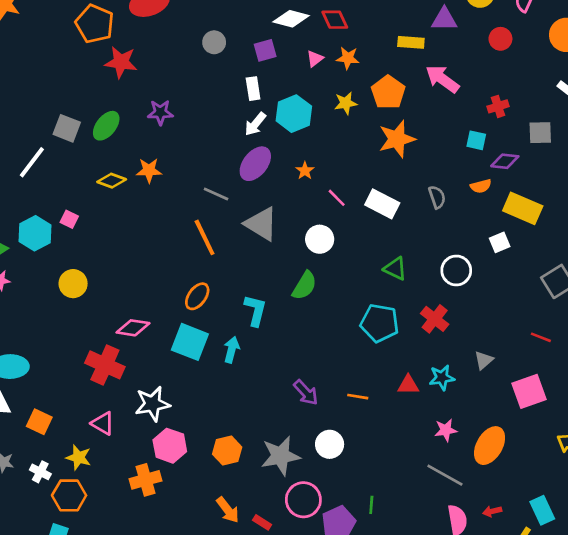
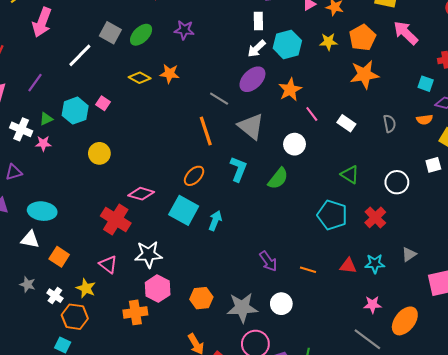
orange star: (305, 171) -> (290, 90), size x1.6
white rectangle: (382, 204) -> (346, 123), size x0.7
cyan L-shape: (255, 310) -> (238, 169), moved

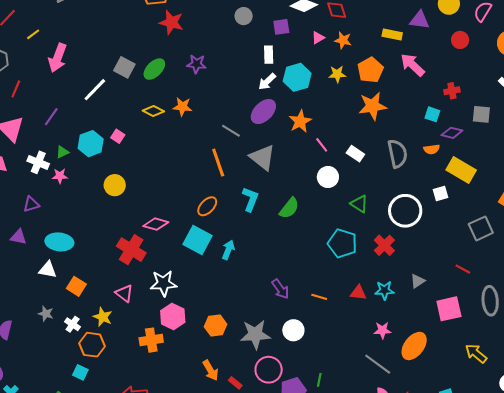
gray semicircle: (389, 124) -> (397, 154), size x1.6
white circle: (294, 144) -> (328, 177), moved
white circle: (397, 182) -> (405, 211), size x1.4

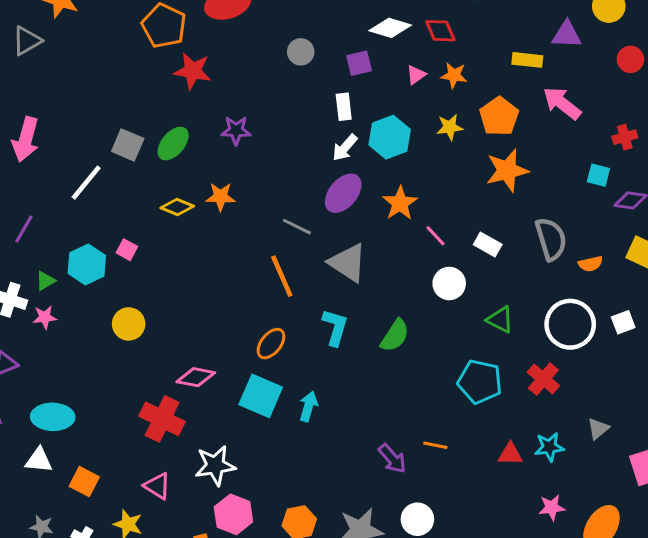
orange semicircle: (432, 149) -> (591, 264), moved
white square: (441, 194) -> (623, 322), moved
orange line: (319, 297) -> (435, 445), moved

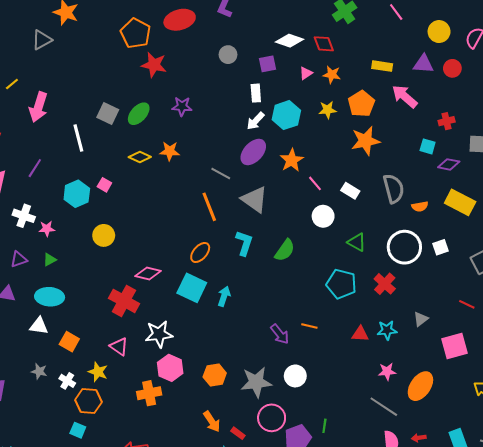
purple triangle: (567, 35) -> (423, 64), moved
white line: (86, 183) -> (78, 138), turned -56
green triangle: (45, 281) -> (50, 260), moved

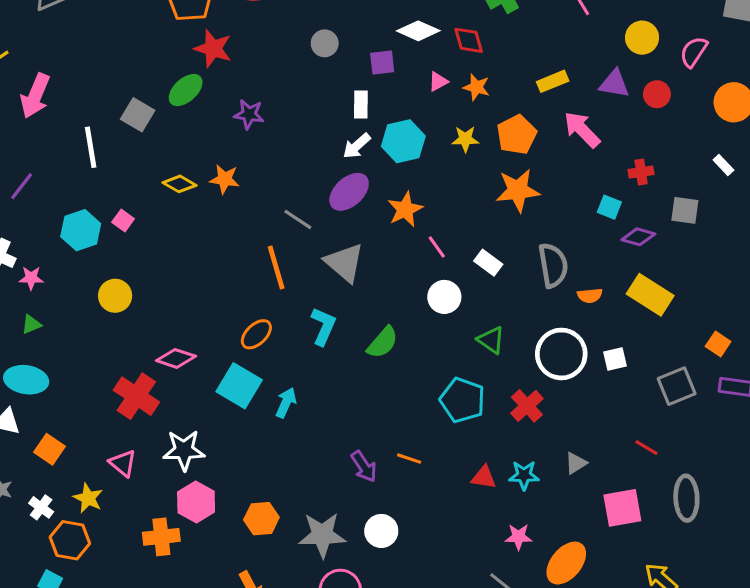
yellow rectangle: (382, 66) -> (553, 81), turned -36
green ellipse: (139, 114) -> (186, 90), moved

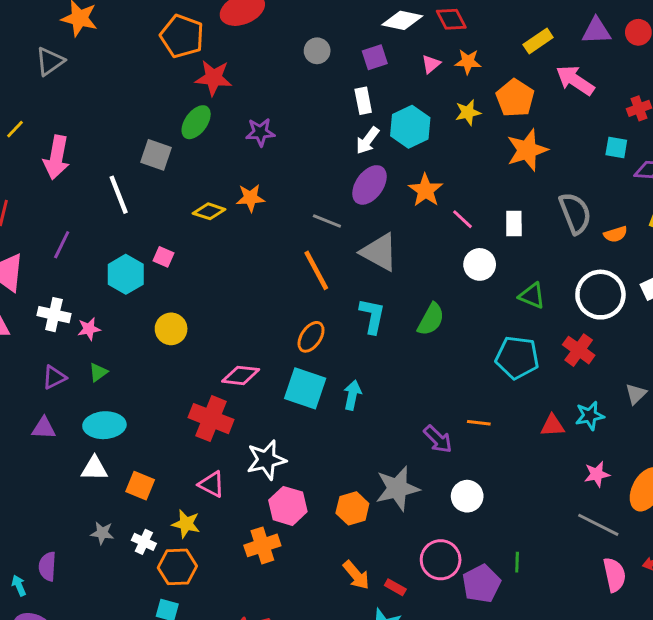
white rectangle: (488, 263) -> (514, 224), turned 65
gray star: (322, 535) -> (397, 488), moved

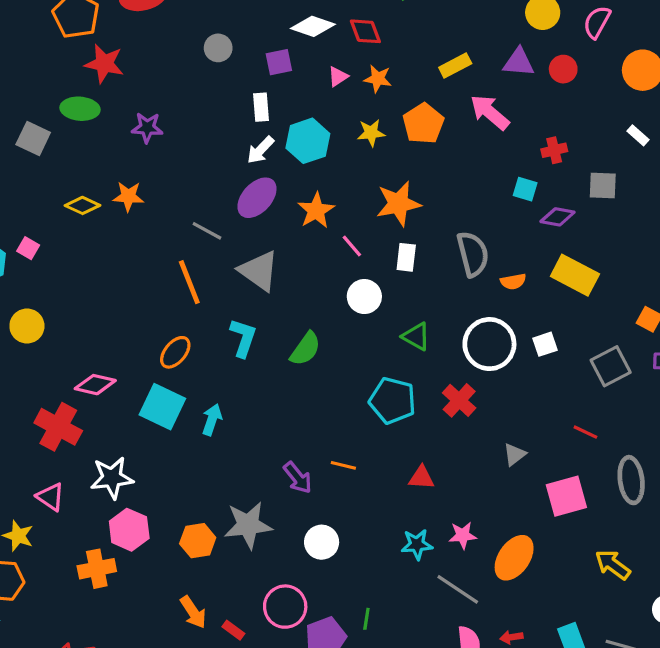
green ellipse: (196, 122) -> (80, 109), turned 52
orange star: (527, 150) -> (398, 204), moved
cyan star: (590, 416) -> (417, 544), moved

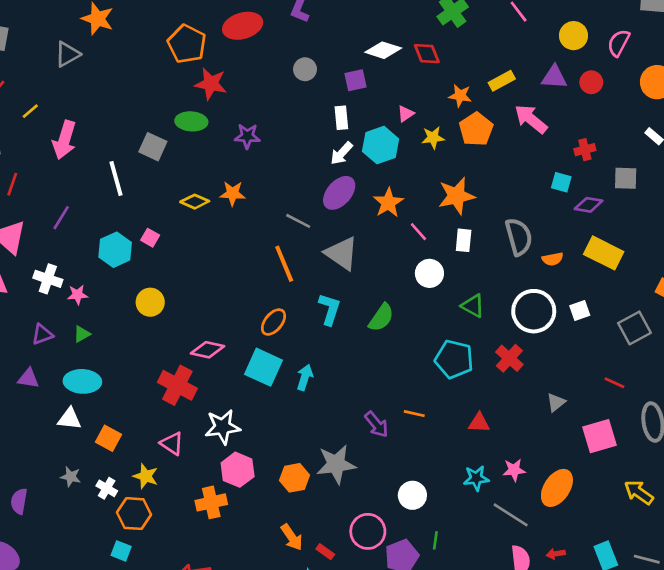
pink triangle: (338, 77) -> (406, 114), moved
orange star: (378, 79) -> (460, 96), moved
white circle: (322, 542) -> (412, 495), moved

